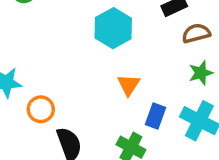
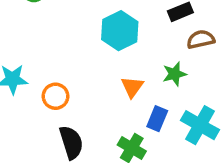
green star: (201, 73) -> (174, 74), moved
orange circle: (41, 109) -> (56, 96), moved

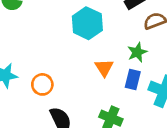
blue rectangle: (157, 119) -> (133, 80), moved

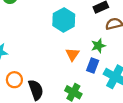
orange circle: (42, 84) -> (14, 80), moved

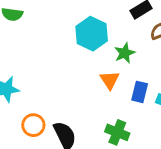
green star: (98, 46) -> (125, 53), moved

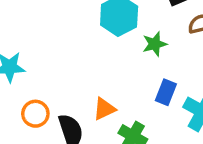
orange triangle: (110, 80) -> (104, 109), moved, turned 30

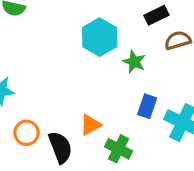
green star: (155, 44) -> (134, 62), turned -30

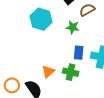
green star: (134, 62) -> (73, 27), moved
green cross: (119, 149) -> (71, 72), moved

